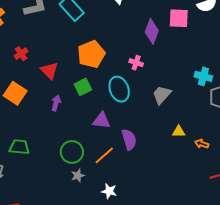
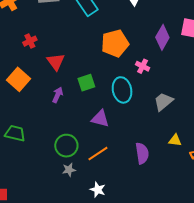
orange pentagon: (91, 54) -> (115, 43), moved
purple semicircle: (129, 139) -> (142, 153), moved

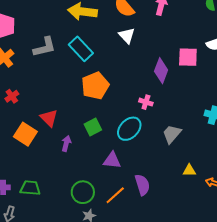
red cross: (30, 41) -> (12, 96), moved
orange pentagon: (115, 43) -> (95, 86), moved
red triangle: (56, 62) -> (49, 118), moved
cyan ellipse: (122, 90) -> (129, 129), turned 65
purple semicircle: (142, 153) -> (142, 185), moved

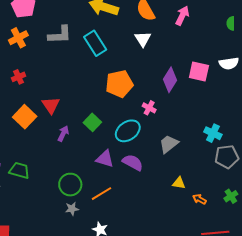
orange pentagon: (95, 86) -> (119, 84), moved
green square: (93, 127) -> (92, 122), turned -30
purple semicircle: (142, 185) -> (133, 162), moved, turned -55

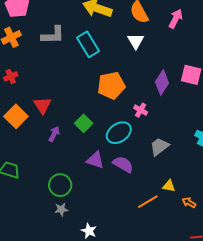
orange line: (102, 194) -> (148, 202), moved

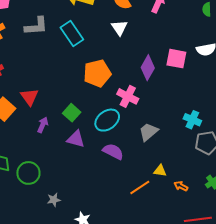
pink cross: (141, 110) -> (128, 96), size x1.5
purple triangle: (95, 160) -> (76, 139), moved
green circle: (60, 185) -> (28, 173), moved

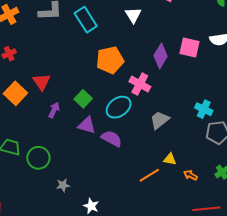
purple semicircle: (113, 152) -> (112, 139), moved

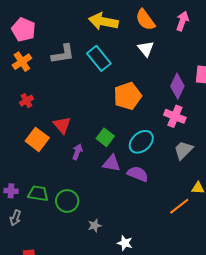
pink cross: (140, 84) -> (175, 116), moved

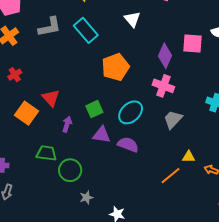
green square: (105, 137) -> (94, 109), turned 30
green trapezoid: (38, 193) -> (46, 153), moved
green circle: (67, 201) -> (70, 170), moved

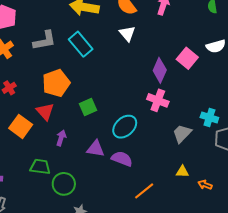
pink square: (193, 44) -> (187, 58), turned 35
orange pentagon: (115, 67) -> (56, 83), moved
green square: (94, 109) -> (88, 107), moved
gray trapezoid: (173, 119) -> (182, 134), moved
orange line: (170, 176) -> (144, 191), moved

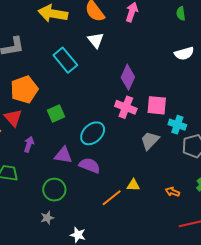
cyan rectangle: (81, 44) -> (65, 60), moved
pink square: (187, 58) -> (157, 105), moved, turned -35
yellow triangle: (182, 172) -> (133, 185), moved
green circle: (64, 184) -> (54, 190), moved

